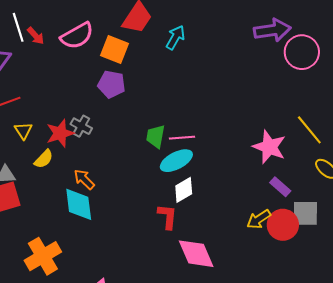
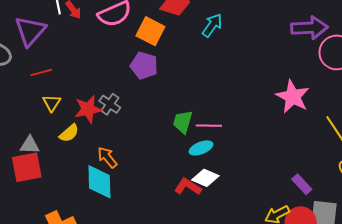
pink star: (269, 147) -> (293, 97), moved
cyan ellipse: (176, 161) -> (201, 148), size x0.7
white diamond: (184, 190) -> (205, 178), turned 48
red L-shape: (167, 217) -> (188, 187), moved, turned -68

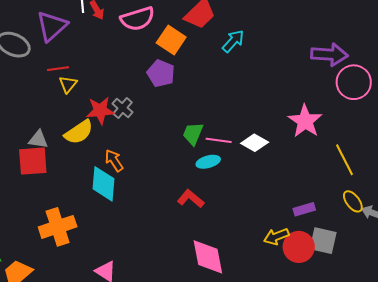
yellow triangle: (52, 103) -> (68, 84), moved
yellow semicircle: (69, 133) -> (79, 132), size x1.4
white diamond: (205, 178) -> (255, 143), moved
purple rectangle: (302, 184) -> (304, 209), turned -70

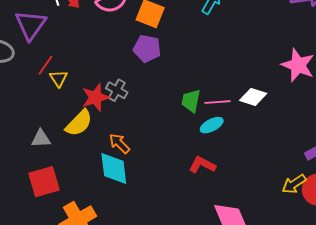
red line: (58, 69) -> (45, 65), turned -35
red square: (33, 161) -> (44, 182), moved

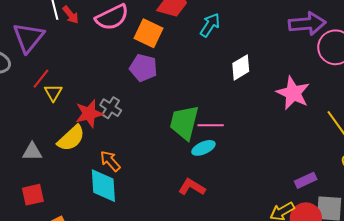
white diamond: (253, 97) -> (241, 67), moved, turned -52
green trapezoid: (191, 101) -> (184, 122), size x1.5
red square: (44, 182) -> (33, 195), size x0.7

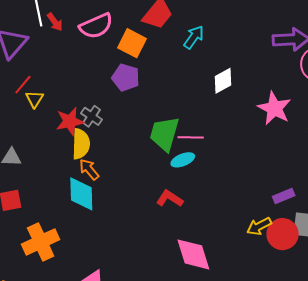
yellow semicircle: (71, 138) -> (81, 144), moved, turned -48

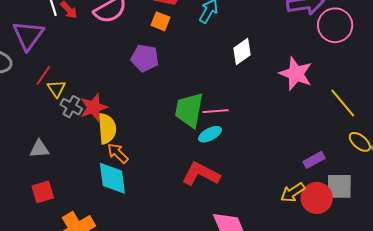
orange square: (132, 43) -> (161, 21), moved, size x0.7
gray cross: (92, 116) -> (71, 107), moved
red L-shape: (170, 199) -> (201, 174), size x1.4

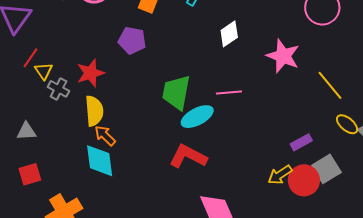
red star: (94, 107) -> (90, 73), moved
pink line: (216, 111) -> (229, 93), moved
cyan ellipse: (210, 134) -> (197, 117), size x1.4
gray square: (339, 186) -> (326, 169), turned -32

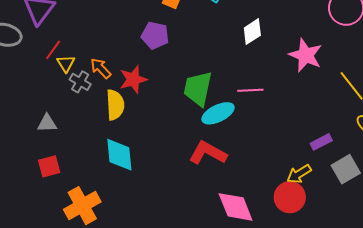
red star: (90, 73) -> (133, 79), moved
orange arrow: (105, 136) -> (101, 68), moved
red circle: (304, 180) -> (290, 197), moved

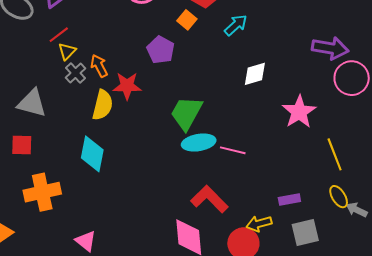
pink line: (250, 90) -> (233, 150), moved
gray triangle: (47, 123) -> (32, 103), size x1.5
red L-shape: (208, 153) -> (209, 199), moved

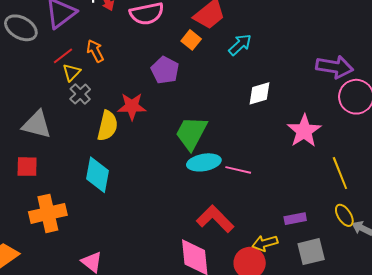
orange arrow: (99, 66) -> (95, 51), moved

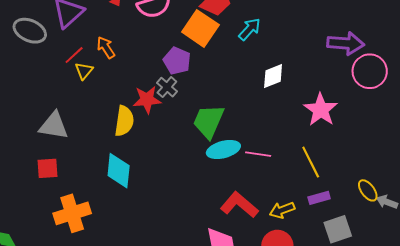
orange square: (191, 40) -> (200, 28), size x1.8
gray cross: (80, 94) -> (167, 87), moved
yellow line: (340, 173) -> (311, 162), moved
yellow arrow: (265, 243) -> (282, 210), moved

